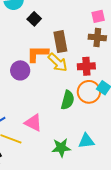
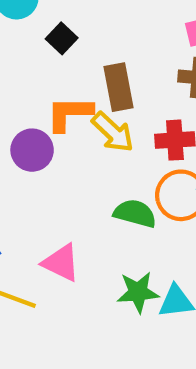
green semicircle: (68, 100) -> (135, 213), turned -90
green star: (61, 148) -> (138, 292), moved

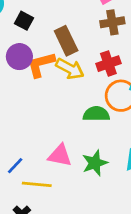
purple circle: (32, 150) -> (19, 57), moved
green star: (138, 292) -> (95, 163), moved

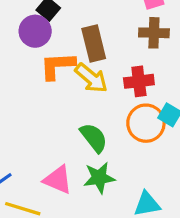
purple circle: (19, 57) -> (35, 31), moved
green semicircle: (96, 114) -> (94, 138), moved, turned 40
green star: (95, 163) -> (99, 178), moved

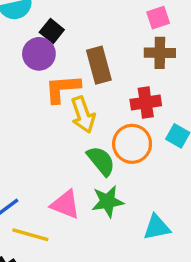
yellow arrow: (91, 78) -> (83, 115), moved, turned 32
orange circle: (146, 123) -> (132, 144), moved

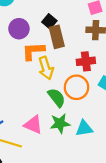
black square: (52, 31) -> (49, 21), moved
cyan triangle: (157, 227) -> (84, 128), moved

